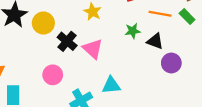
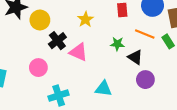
pink triangle: (93, 49) -> (79, 52), turned -30
cyan triangle: (111, 85) -> (103, 89), moved

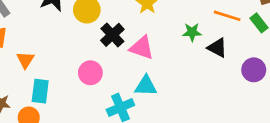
purple circle: (145, 80) -> (254, 70), moved
cyan triangle: (103, 89) -> (146, 86), moved

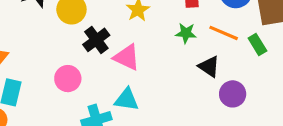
green star: (192, 32) -> (186, 33), moved
purple circle: (254, 70) -> (233, 94), moved

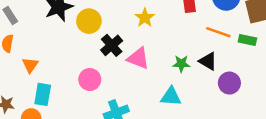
green star: (186, 33) -> (181, 64), moved
green rectangle: (257, 45) -> (247, 40), turned -42
cyan triangle: (127, 100) -> (171, 97), moved

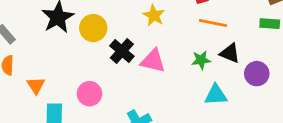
orange line: (218, 32) -> (213, 23), moved
pink circle: (90, 80) -> (89, 94), moved
cyan triangle: (171, 97) -> (216, 95), moved

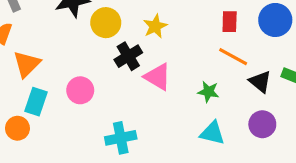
yellow star: (154, 15) -> (155, 26), moved
black triangle: (230, 53) -> (260, 82), moved
orange triangle: (36, 85) -> (27, 64), size x1.4

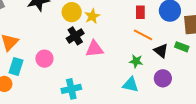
yellow circle: (106, 23) -> (72, 12), moved
pink triangle: (158, 77) -> (94, 49), turned -36
green star: (208, 92) -> (136, 61), moved

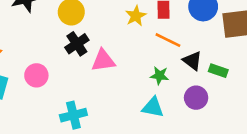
yellow star: (92, 16) -> (136, 16), moved
green rectangle: (182, 47) -> (218, 71), moved

